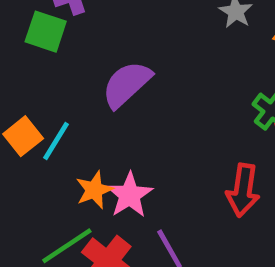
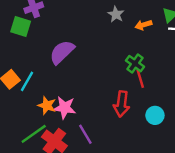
orange star: (94, 190) -> (47, 105), turned -30
pink star: (130, 195) -> (65, 108), turned -30

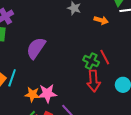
orange arrow: (143, 25) -> (101, 20), moved, turned -136
green cross: (135, 64) -> (91, 61), moved

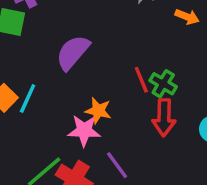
red line: (105, 57) -> (141, 80), moved
orange star: (32, 94) -> (98, 111), moved

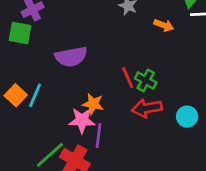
purple semicircle: (73, 52) -> (71, 57), turned -140
red arrow: (164, 118) -> (147, 108), turned 80
purple line: (117, 165) -> (98, 136), moved, turned 45

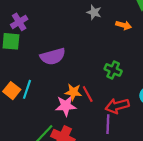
red line: (128, 78) -> (88, 94), moved
red arrow: (147, 108) -> (117, 106), moved
purple line: (98, 136) -> (108, 124), moved

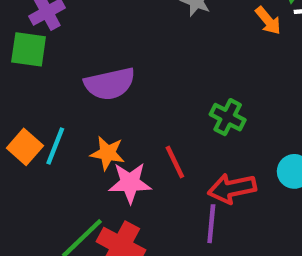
orange arrow: (124, 25) -> (268, 21), moved, turned 32
orange star: (73, 92) -> (107, 153), moved

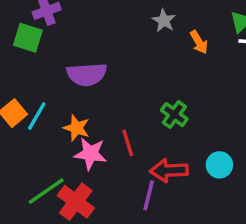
orange arrow: (268, 21) -> (199, 42), moved

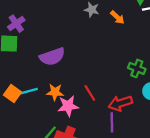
green cross: (174, 115) -> (137, 68), moved
cyan line: (37, 116) -> (28, 91), turned 60

